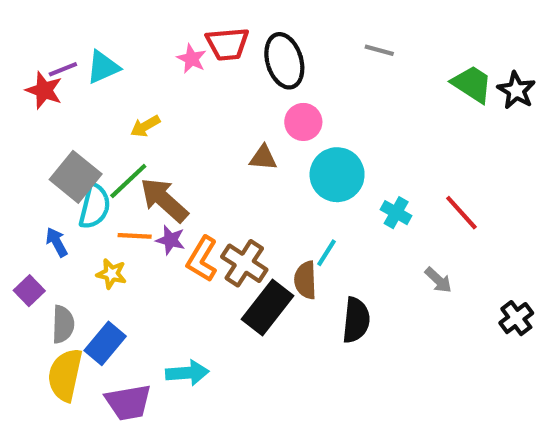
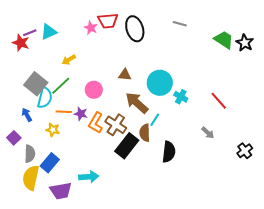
pink circle: (303, 122) -> (94, 90), moved
brown arrow: (164, 200) -> (137, 103), moved
cyan cross: (396, 213) -> (181, 97), moved

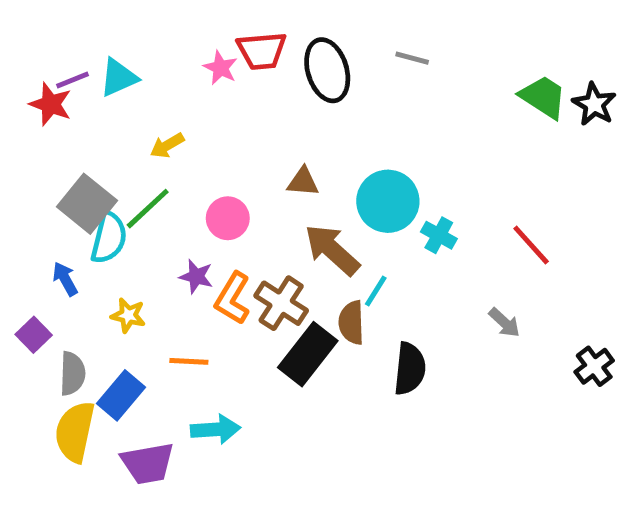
gray line: (180, 24) -> (412, 58), moved
orange line: (64, 112) -> (189, 361), moved

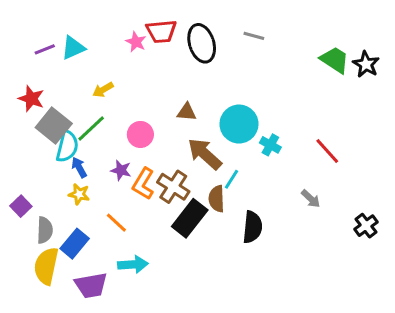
red star: (51, 104) -> (31, 99), moved
blue arrow: (65, 279) -> (79, 167), moved
orange line: (189, 361) -> (116, 223), turned 40

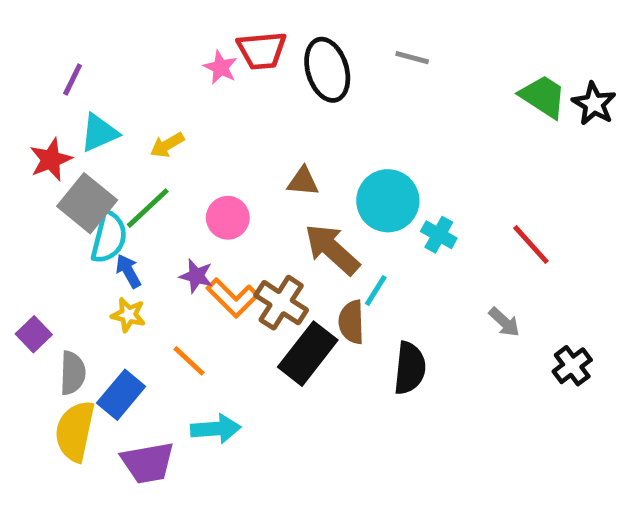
cyan triangle: (73, 48) -> (99, 133), moved
purple line: (45, 49) -> (73, 80), turned -42
red star: (31, 99) -> (51, 160), turned 30
orange L-shape: (143, 184) -> (233, 298), turned -76
black cross: (366, 226) -> (572, 366), moved

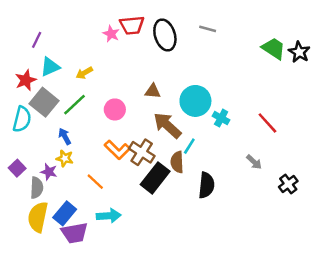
cyan semicircle: (109, 237) -> (22, 119), moved
purple star: (196, 276) -> (49, 172), moved
blue rectangle: (121, 395) -> (65, 213), moved

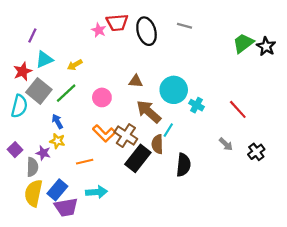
green trapezoid: (274, 48) -> (243, 43), turned -70
orange line: (95, 182) -> (85, 162), turned -56
black cross: (288, 184) -> (256, 152), moved

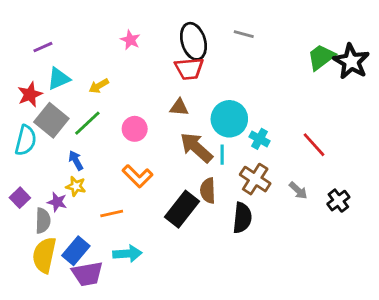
red trapezoid: (117, 22) -> (189, 69), moved
purple line: (32, 36) -> (43, 47), turned 40
black star: (266, 46) -> (351, 61), size x1.4
cyan line: (168, 130) -> (222, 155), moved, turned -32
brown cross: (126, 136) -> (255, 179), moved

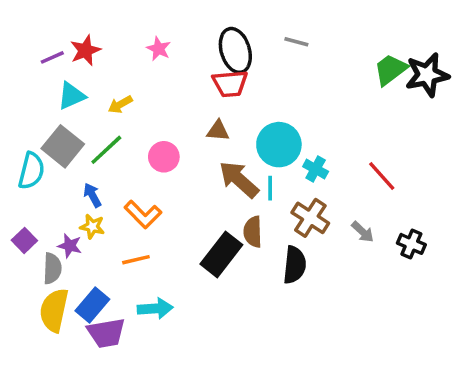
black star: (351, 61) -> (427, 75), turned 30
red star: (30, 94) -> (85, 50), moved
orange L-shape: (138, 176) -> (143, 214), moved
black cross: (338, 201) -> (411, 244), turned -30

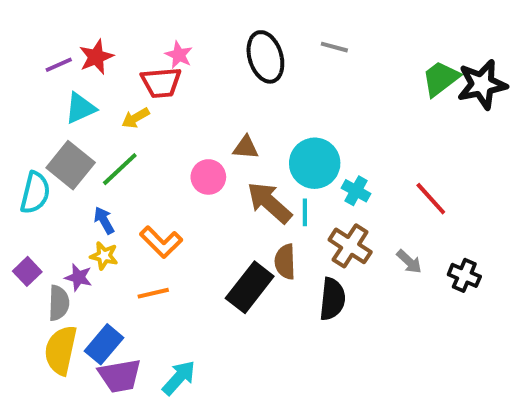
red trapezoid: (230, 84) -> (161, 82), moved
pink circle: (164, 157) -> (208, 177), moved
cyan arrow: (155, 308) -> (179, 378), moved, turned -44

